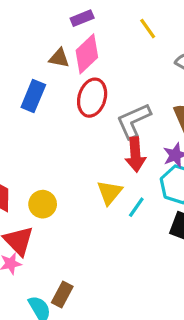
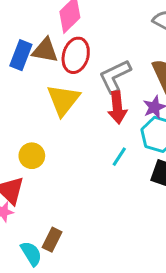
brown triangle: (59, 58) -> (45, 50), moved, size x1.4
yellow triangle: (110, 192) -> (63, 100), moved, size x1.4

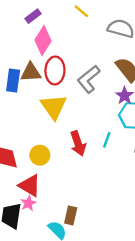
red arrow: (117, 107) -> (78, 143), moved

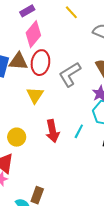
yellow triangle: (54, 107) -> (35, 95), size x0.7

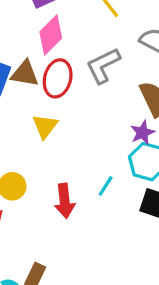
gray L-shape: (70, 74) -> (103, 65), moved
red arrow: (53, 131) -> (65, 201), moved

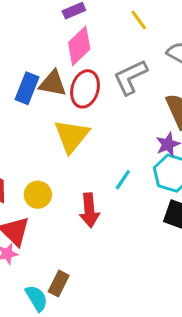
yellow triangle: (45, 126) -> (72, 136), size x1.4
cyan line: (106, 186) -> (123, 180), moved

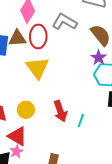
gray L-shape: (130, 77) -> (64, 22), turned 70
cyan line: (123, 180) -> (81, 121), moved

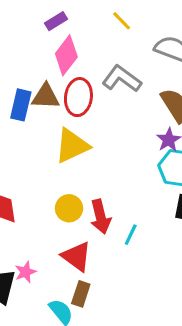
yellow triangle: (37, 68) -> (72, 146), turned 35
yellow circle: (26, 110) -> (69, 208), moved
red triangle: (17, 136) -> (77, 257), moved

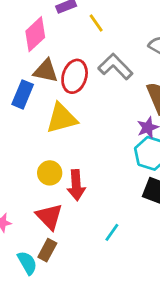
yellow line: (122, 21) -> (96, 23), moved
pink diamond: (66, 55) -> (35, 34), moved
blue rectangle: (21, 105) -> (23, 94), moved
cyan line: (131, 235) -> (112, 232), moved

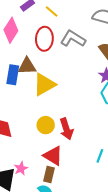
brown triangle: (46, 71) -> (27, 66), moved
red ellipse: (75, 76) -> (44, 39), moved
brown rectangle: (47, 250) -> (49, 175), moved

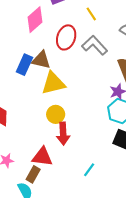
yellow line: (52, 12) -> (91, 14), moved
yellow circle: (46, 125) -> (56, 114), moved
red triangle: (53, 156) -> (42, 157), turned -40

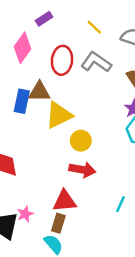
yellow line: (91, 14) -> (94, 27), moved
yellow circle: (56, 114) -> (81, 141), moved
red arrow: (63, 134) -> (82, 170), turned -65

